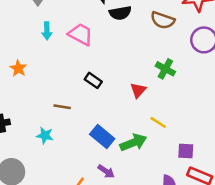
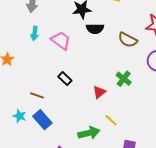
blue rectangle: (102, 136) -> (42, 120), moved

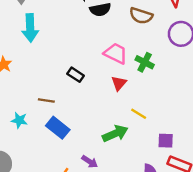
cyan arrow: (35, 33) -> (30, 28), size x1.6
pink trapezoid: (61, 40) -> (116, 53), moved
cyan star: (20, 116) -> (19, 120), moved

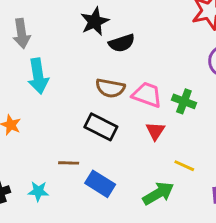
brown semicircle: (141, 16) -> (110, 88), moved
black rectangle: (76, 75) -> (101, 127), size x1.5
blue rectangle: (58, 128) -> (100, 184), moved

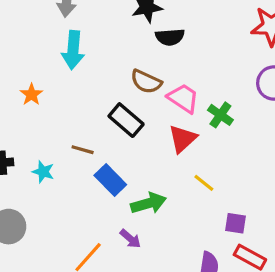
red triangle: (155, 131) -> (182, 139), size x1.4
green arrow: (158, 193) -> (148, 203), moved

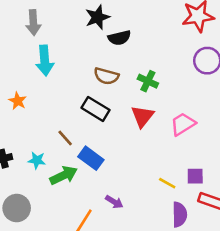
pink trapezoid: (183, 98) -> (183, 124), moved, turned -56
green cross: (220, 115) -> (148, 81), moved
brown line: (83, 150) -> (65, 138), turned 42
yellow line: (204, 183) -> (167, 183), moved
green arrow: (148, 203) -> (64, 175), moved

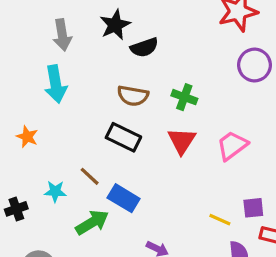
gray arrow: (33, 23) -> (62, 35), moved
cyan star: (37, 160) -> (55, 191), moved

